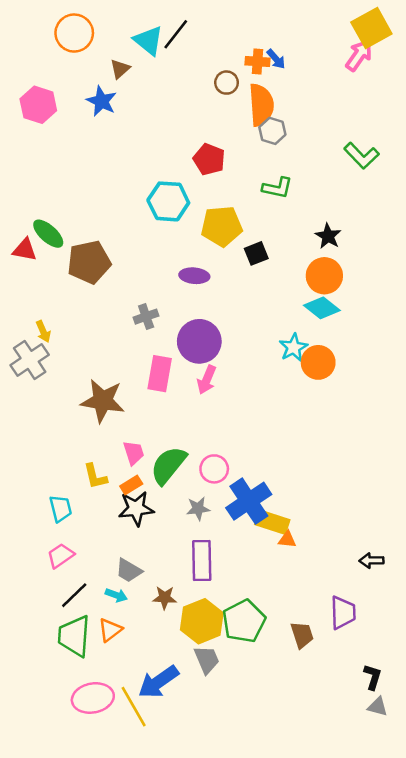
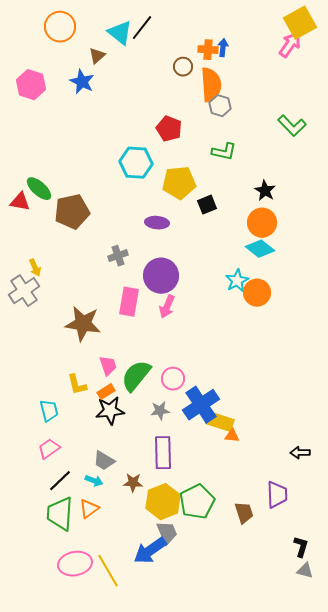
blue arrow: (276, 59) -> (223, 48), turned -132
blue arrow: (158, 682) -> (150, 551), moved

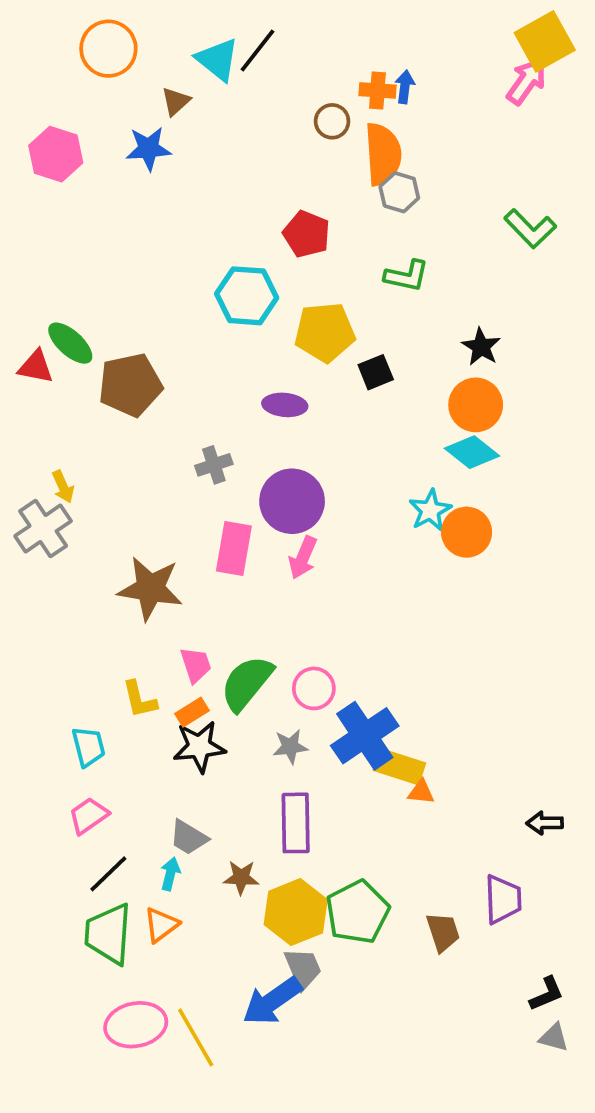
blue star: (82, 82) -> (148, 149), turned -30
cyan arrow: (94, 481) -> (170, 874), turned -96
black L-shape: (301, 547) -> (547, 994), turned 50

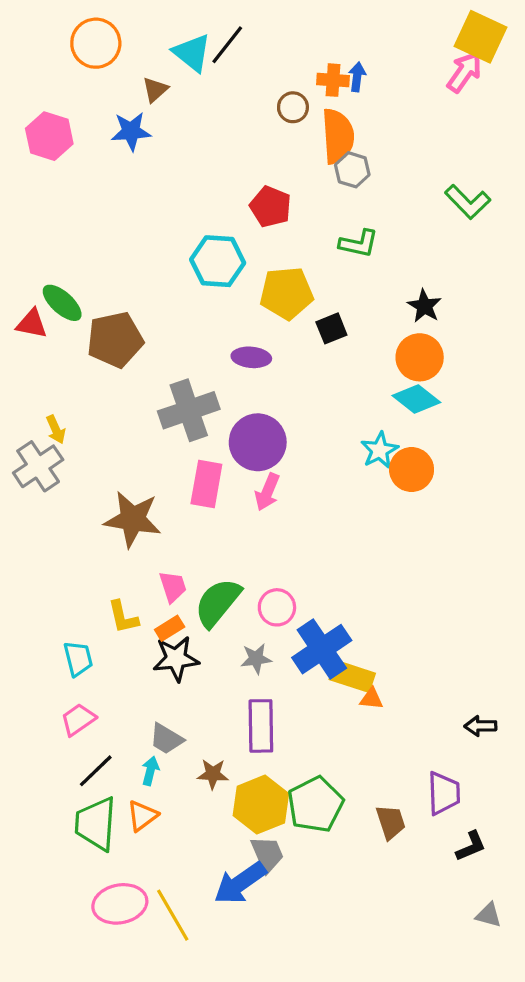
yellow square: (545, 41) -> (480, 37), turned -36
gray cross: (214, 465) -> (189, 410), size x1.8
black L-shape: (547, 994) -> (471, 846), moved

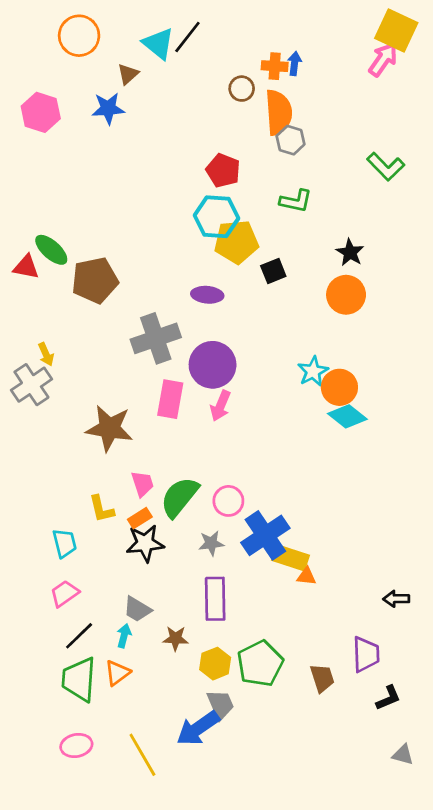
cyan hexagon: (218, 261) -> (216, 217), moved
cyan diamond: (416, 399) -> (347, 416), moved
yellow hexagon: (261, 805) -> (215, 664), size x0.7
pink ellipse: (120, 904) -> (76, 745), moved, size x0.7

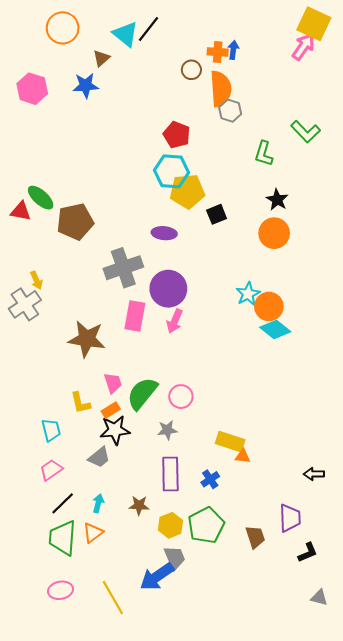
green L-shape: (296, 201) -> (264, 154), moved, turned 95
blue cross: (265, 535) -> (210, 479), moved, size x0.5
gray trapezoid: (137, 609) -> (99, 457), moved, turned -70

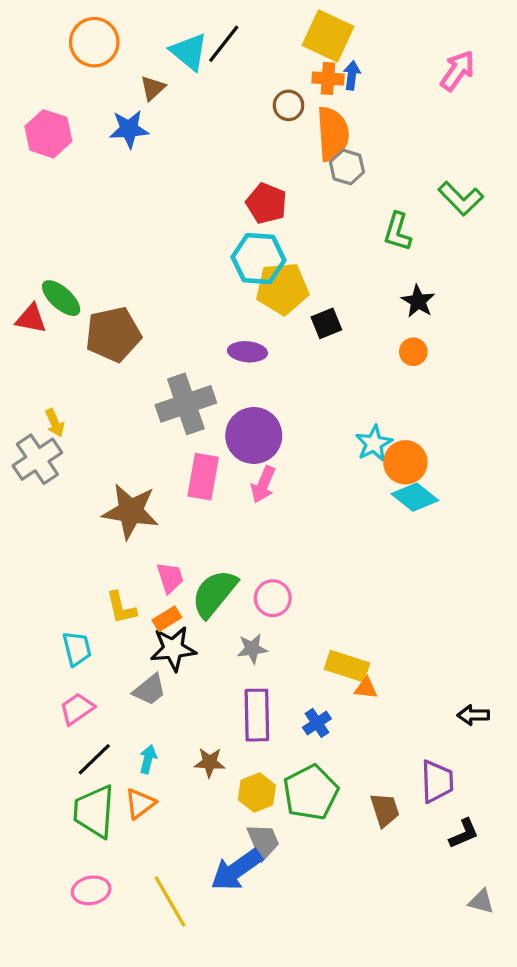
yellow square: (314, 24) -> (328, 36), moved
orange circle: (274, 233) -> (413, 352), size x0.6

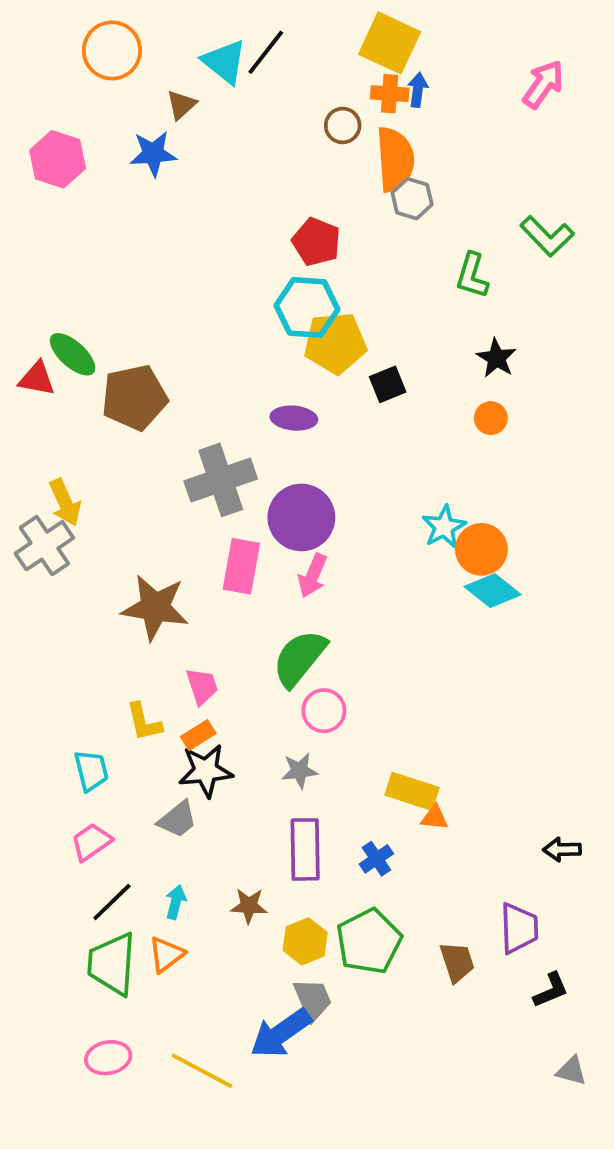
yellow arrow: (55, 423) -> (65, 502), size x1.4
green semicircle: (214, 593) -> (299, 658), moved
yellow line: (170, 901) -> (202, 1071), turned -32

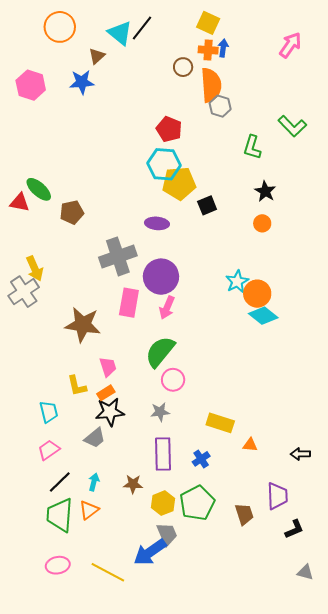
yellow square: (390, 43) -> (208, 23), size x0.7
brown pentagon: (134, 397) -> (72, 212), size x0.7
orange triangle: (435, 818) -> (250, 445), moved

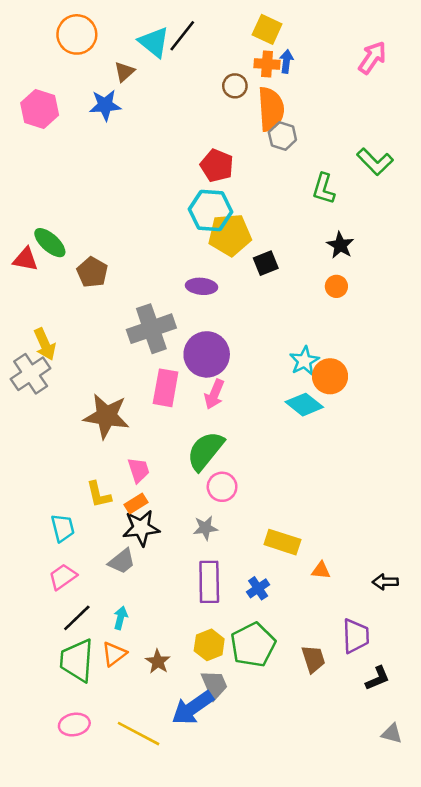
brown pentagon: (72, 212) -> (92, 272), turned -30
cyan diamond: (263, 316) -> (304, 405), moved
brown star: (133, 484) -> (158, 662), moved, turned 30

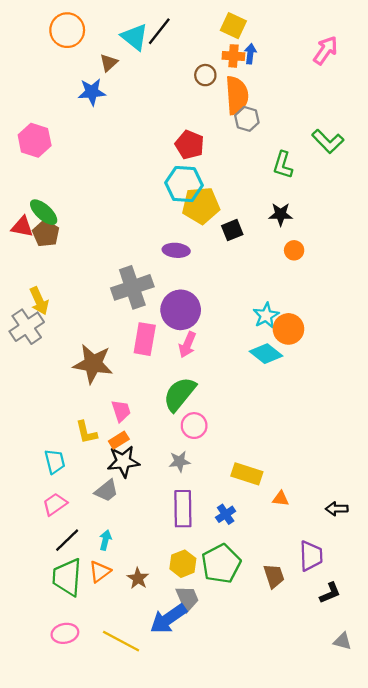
pink hexagon: (40, 109) -> (35, 140), moved
black star: (340, 245) -> (281, 214), moved, turned -30
brown pentagon: (92, 272) -> (46, 233), moved

